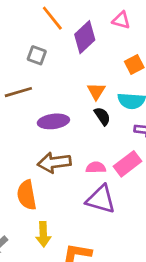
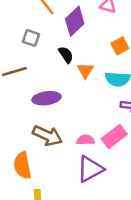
black semicircle: (102, 116) -> (66, 55), moved
brown arrow: (54, 163) -> (47, 136), turned -148
purple triangle: (101, 199) -> (90, 169), turned -44

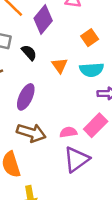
black semicircle: (66, 55) -> (29, 53), moved
purple ellipse: (47, 98) -> (26, 97), turned -50

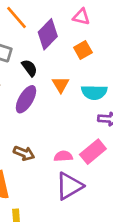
orange square: (90, 38) -> (83, 50), moved
purple ellipse: (26, 97) -> (26, 99), moved
brown arrow: (31, 133) -> (24, 153), size x0.7

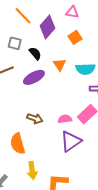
purple ellipse: (26, 99) -> (34, 77), turned 35

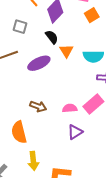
orange square: (75, 37) -> (92, 15), moved
black semicircle: (35, 53) -> (52, 37), moved
purple triangle: (71, 141) -> (75, 132), size x0.7

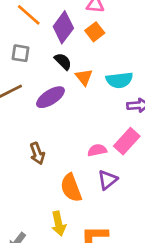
orange square: (92, 15) -> (95, 32), moved
brown arrow: (38, 106) -> (37, 153), moved, turned 56
orange semicircle: (19, 132) -> (71, 188), moved

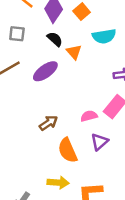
cyan semicircle: (119, 80) -> (104, 36), moved
brown arrow: (37, 153) -> (48, 123), moved, turned -102
yellow arrow: (59, 224) -> (58, 183), turned -70

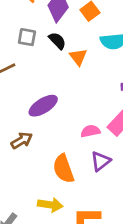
gray square: (17, 34) -> (27, 37), moved
purple ellipse: (45, 71) -> (43, 106), moved
brown arrow: (48, 123) -> (22, 140), moved

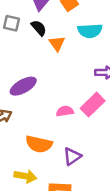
purple triangle: (101, 161) -> (72, 156), moved
orange semicircle: (63, 169) -> (39, 144), turned -60

